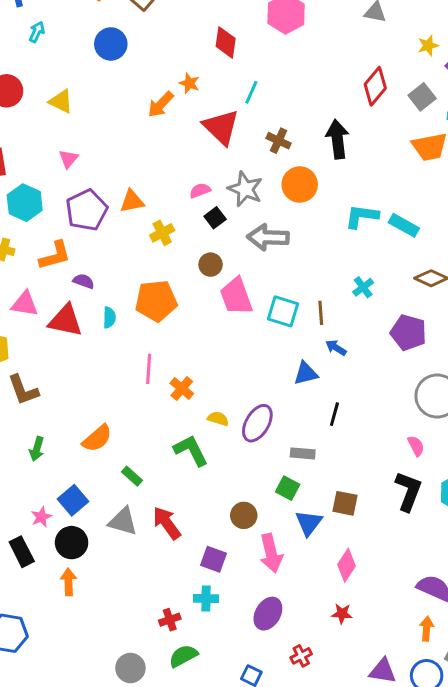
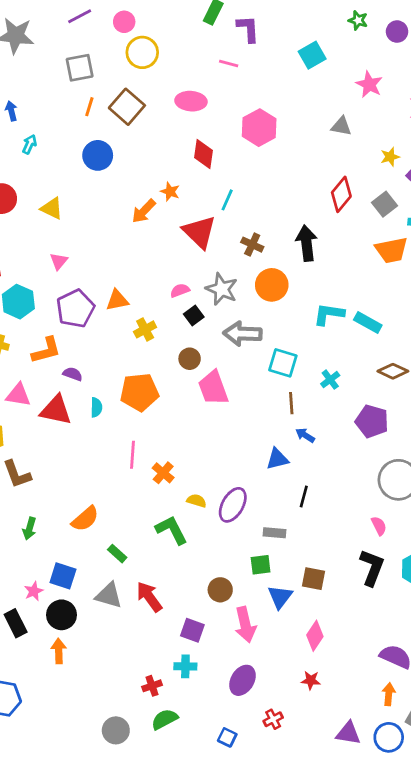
cyan square: (283, 311) -> (283, 363), moved
green square: (288, 488) -> (261, 565), turned -35
blue square: (73, 500) -> (63, 576), turned -32

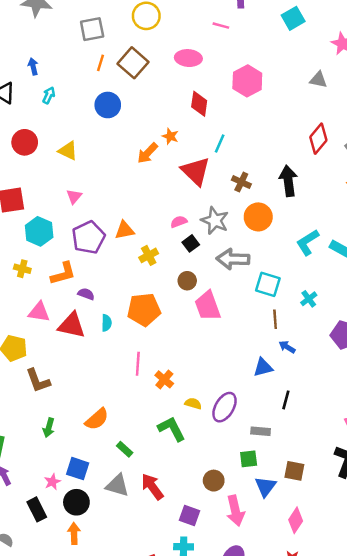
cyan L-shape: (329, 314) -> (308, 242), turned -40

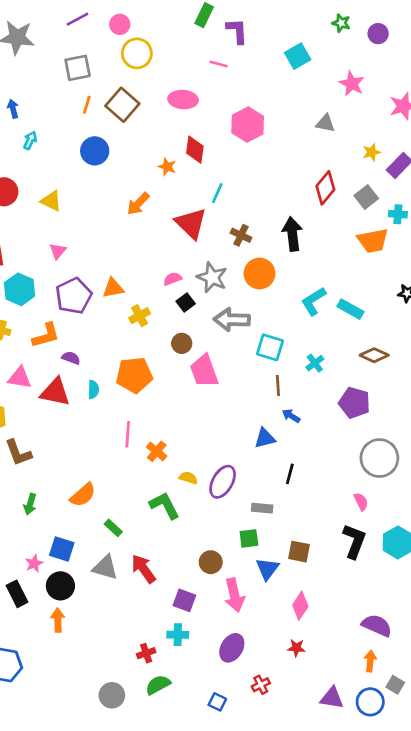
orange star: (170, 136) -> (167, 167), moved

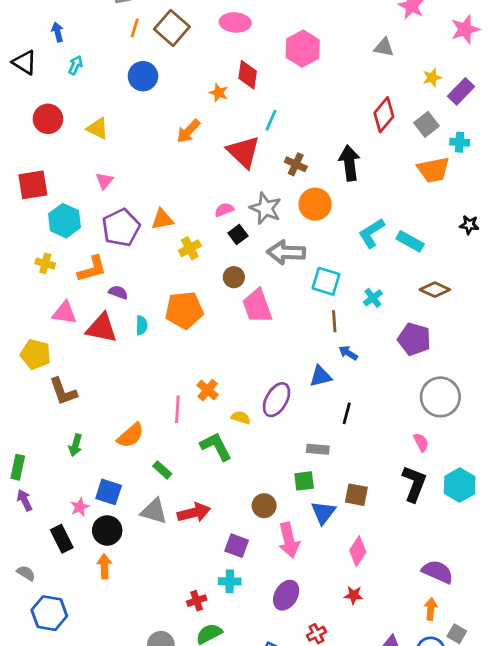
pink line: (128, 434) -> (177, 409), moved
purple ellipse: (223, 482) -> (277, 400), moved
red arrow: (143, 569) -> (194, 513), turned 112

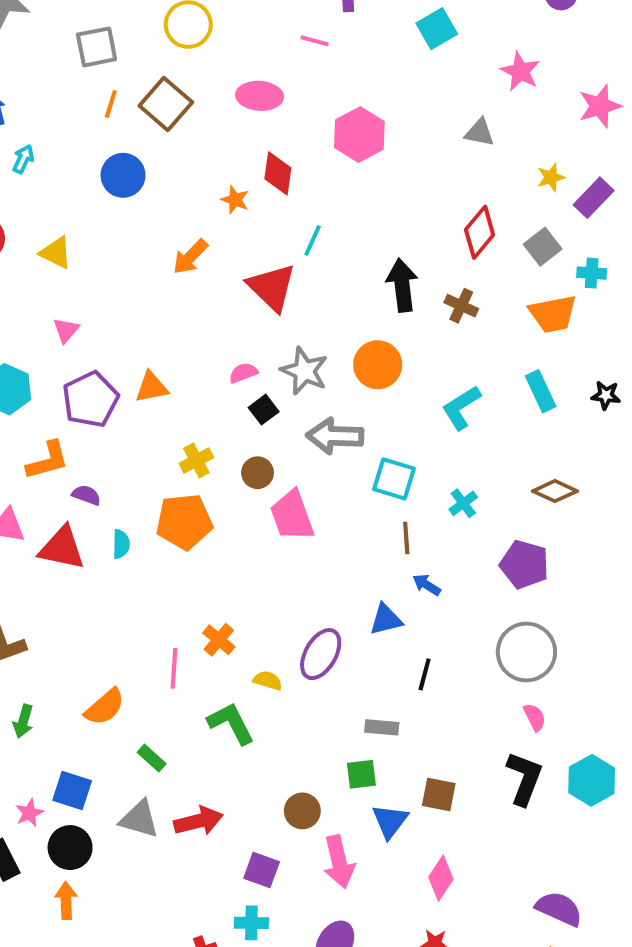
black arrow: (349, 163) -> (402, 285), moved
brown cross: (296, 164) -> (461, 306), moved
cyan rectangle: (410, 241) -> (541, 391), moved, turned 36
yellow cross: (190, 248) -> (196, 461), moved
gray circle: (440, 397) -> (526, 652), moved

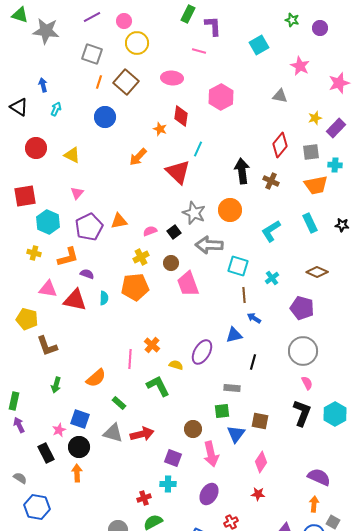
gray square: (97, 47) -> (92, 54), turned 30
gray square: (543, 247) -> (311, 152), turned 30
pink semicircle: (243, 373) -> (150, 231), moved

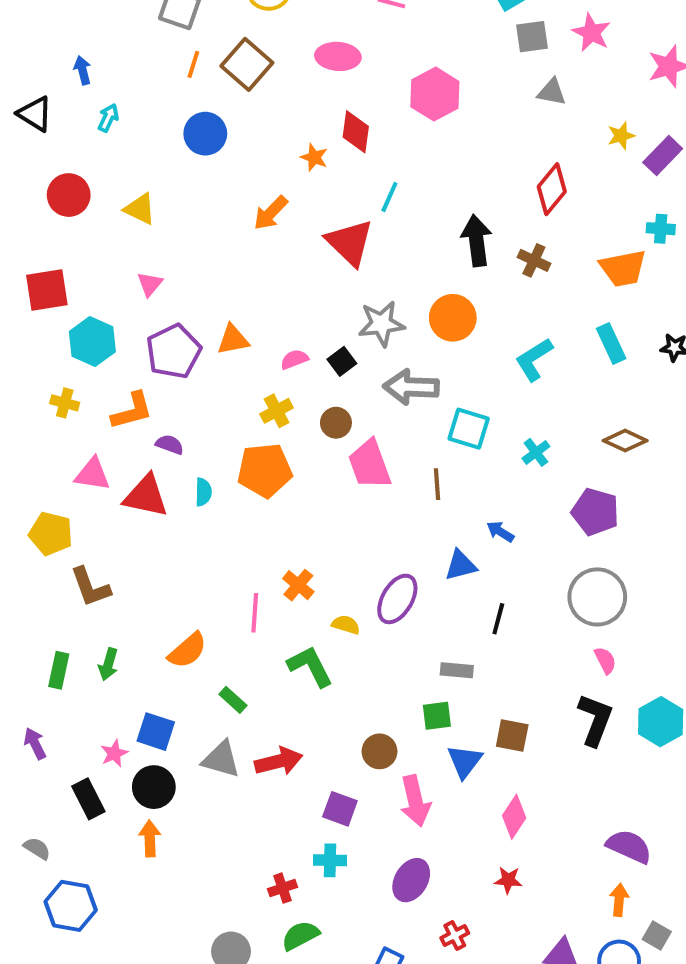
gray square: (311, 152) -> (532, 37), moved
gray star: (194, 213) -> (381, 324), turned -30
brown line: (244, 295) -> (437, 484), moved
green rectangle: (14, 401) -> (59, 670), moved

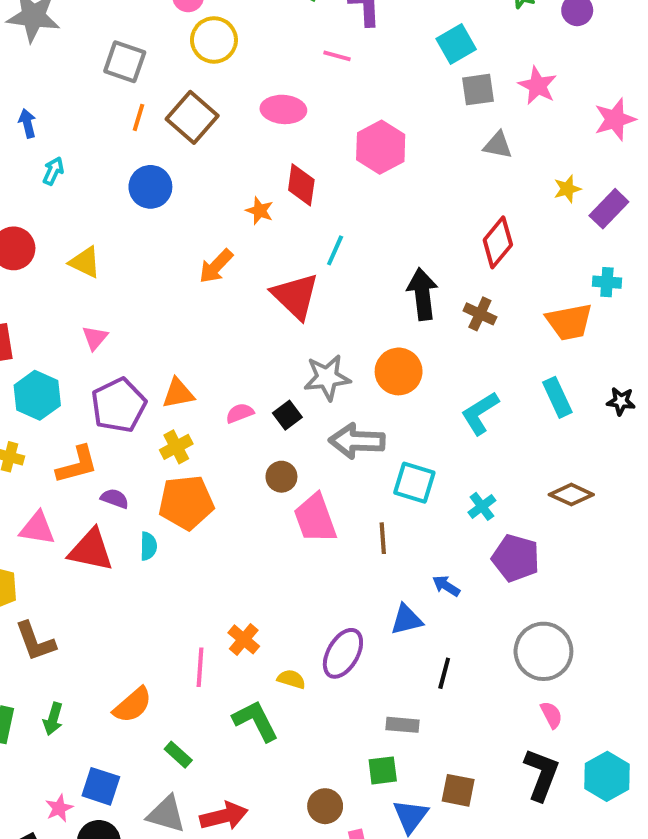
yellow cross: (277, 411) -> (176, 447), moved
orange pentagon: (265, 470) -> (186, 502), moved
purple pentagon: (595, 512) -> (516, 558), moved

